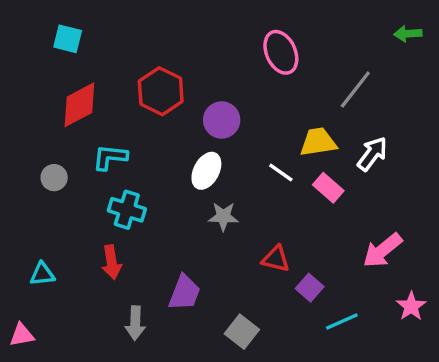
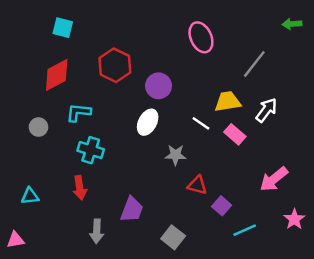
cyan square: (68, 39) -> (63, 28), moved
gray star: (223, 216) -> (176, 155), moved

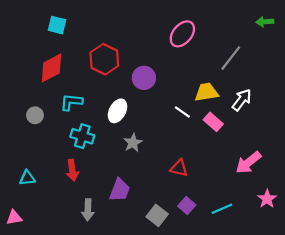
pink ellipse: (201, 37) -> (182, 34), turned 64
white ellipse: (148, 122) -> (117, 111), moved
gray star: (176, 155) -> (133, 143), moved, turned -30
purple square: (222, 206) -> (187, 205), moved

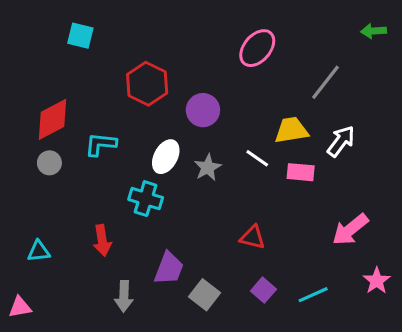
red diamond: (51, 68) -> (53, 119), moved
pink rectangle: (213, 122) -> (301, 172), turned -36
cyan cross: (82, 136) -> (146, 199), moved
gray star: (133, 143) -> (208, 168), moved
gray square: (157, 215) -> (205, 295), moved

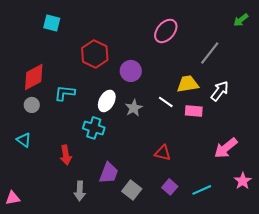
green arrow: (374, 31) -> (241, 20), turned -35
cyan triangle: (39, 251) -> (24, 140), moved, turned 42

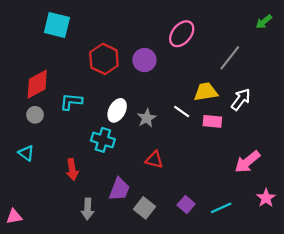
cyan square: (52, 23) -> (57, 25), size x1.4
purple circle: (131, 71) -> (144, 60), moved
red triangle: (163, 153) -> (154, 160), moved

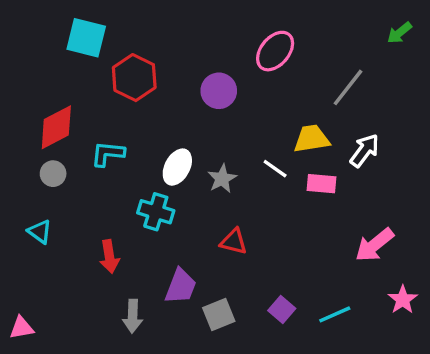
red hexagon: (104, 59) -> (134, 78), moved
gray square: (144, 208) -> (219, 314), turned 30

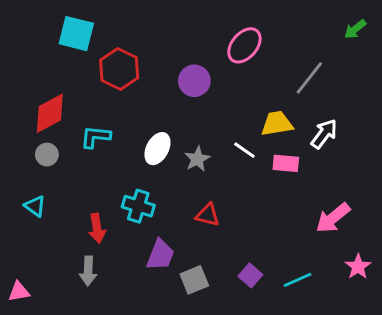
cyan cross: (156, 212) -> (138, 206), moved
gray arrow: (133, 316) -> (88, 271), moved

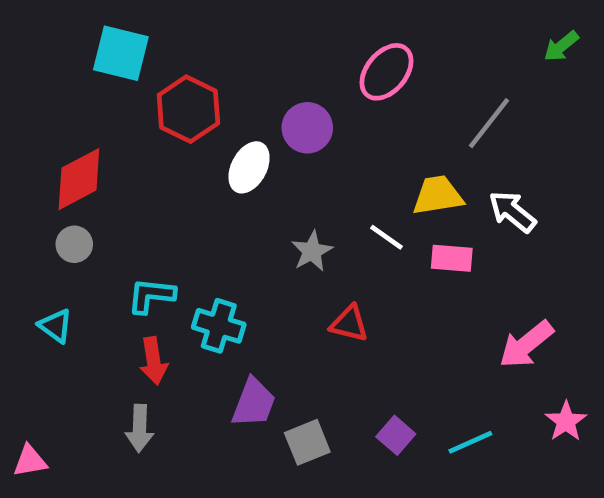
white arrow: (324, 134) -> (512, 212), turned -88
cyan L-shape: (96, 137) -> (151, 296), moved
white ellipse: (157, 149) -> (249, 167), moved
red triangle: (208, 215) -> (349, 323), moved

